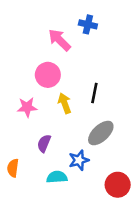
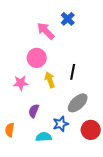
blue cross: (88, 24) -> (68, 19), turned 32
red circle: (118, 185) -> (91, 130), moved

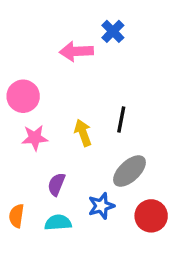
pink arrow: (46, 31) -> (76, 51), turned -48
pink circle: (37, 58) -> (23, 96), moved
cyan semicircle: (44, 137) -> (58, 223), moved

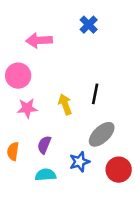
pink arrow: (76, 51) -> (39, 40), moved
orange semicircle: (16, 216) -> (13, 151), moved

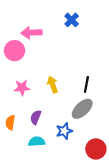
pink circle: (18, 76) -> (14, 51), moved
black line: (95, 94) -> (86, 84), moved
red circle: (119, 170) -> (96, 149), moved

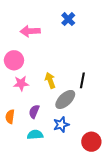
pink circle: (14, 51) -> (14, 60), moved
gray ellipse: (82, 109) -> (65, 99), moved

